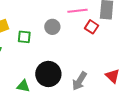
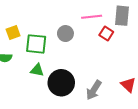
green square: (24, 37) -> (36, 44), size x1.5
green triangle: (23, 86) -> (37, 70), moved

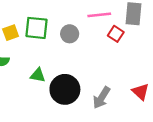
green square: (36, 44) -> (37, 28), moved

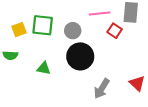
black circle: (65, 89) -> (80, 56), moved

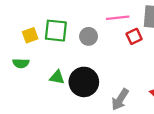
red square: (115, 31) -> (134, 36), turned 32
black circle: (80, 56) -> (84, 82), moved

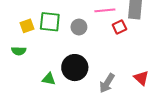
green triangle: (57, 77) -> (49, 79), moved

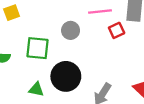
green square: (50, 22) -> (38, 48), moved
yellow square: (27, 26) -> (12, 13), moved

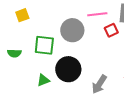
gray circle: (71, 30) -> (72, 30), size x1.5
green triangle: (36, 89) -> (43, 80), turned -32

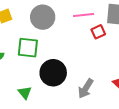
gray circle: (72, 30) -> (43, 17), moved
green triangle: (43, 80) -> (25, 93), moved, turned -48

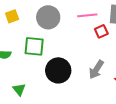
gray arrow: (86, 88) -> (96, 69), moved
green triangle: (25, 93) -> (19, 90), moved

